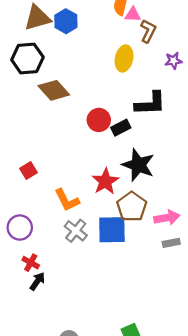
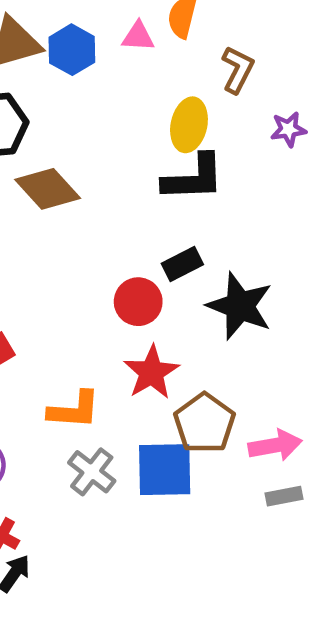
pink triangle: (133, 15) -> (138, 36), moved
black L-shape: (150, 103) -> (193, 178), moved
red circle: (99, 120) -> (138, 302), moved
black star: (138, 165) -> (240, 306), moved
orange L-shape: (67, 200) -> (74, 410), turned -60

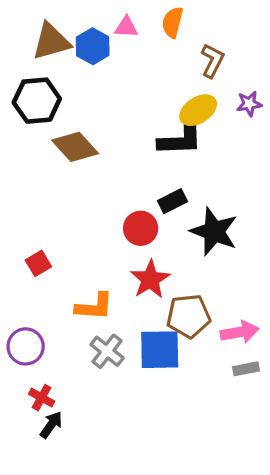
pink triangle: (138, 36) -> (126, 27), moved
yellow ellipse: (189, 125) -> (198, 110), moved, turned 45
brown pentagon: (204, 423) -> (188, 316), turned 30

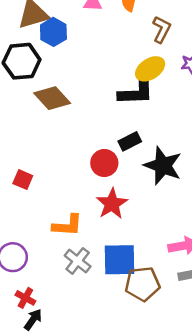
blue hexagon: (93, 46) -> (53, 32), moved
red square: (38, 263) -> (23, 180), moved, turned -36
brown pentagon: (188, 316) -> (142, 284), moved

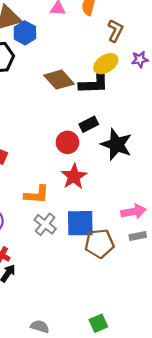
brown diamond: (52, 98) -> (59, 80), moved

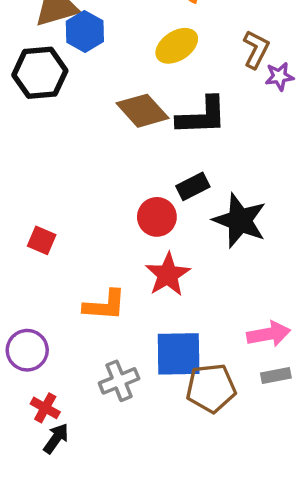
brown L-shape: (115, 31) -> (256, 49), moved
yellow ellipse: (106, 64) -> (177, 46), moved
gray cross: (45, 224) -> (119, 381), moved, turned 30

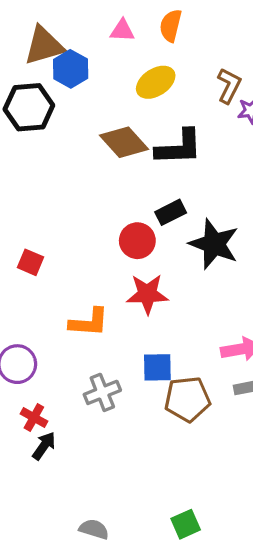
red star: (168, 275) -> (147, 294), turned 30
blue square: (179, 354) -> (157, 367), size x0.7

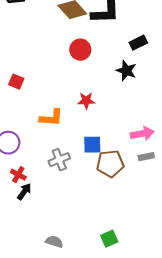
black rectangle: (171, 212) -> (138, 43), moved
red circle: (137, 241) -> (80, 50), moved
black star: (214, 244) -> (126, 71), size x0.7
red star: (147, 294) -> (86, 101), size x0.7

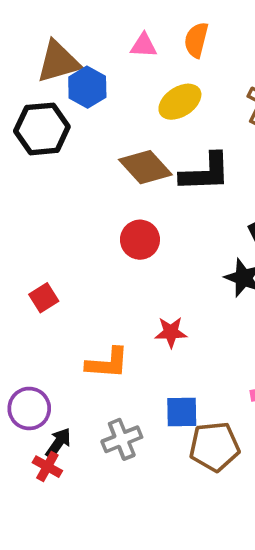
red circle: (80, 50) -> (140, 240), moved
red square: (16, 82) -> (44, 298), turned 35
black arrow: (24, 192) -> (58, 443), moved

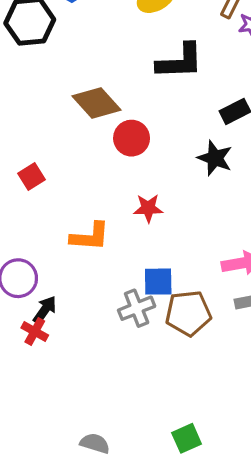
brown diamond: (145, 167) -> (97, 103), moved
red circle: (140, 240) -> (132, 138), moved
gray cross: (122, 439) -> (137, 308), moved

